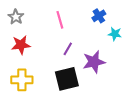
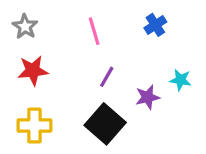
cyan star: (115, 34) -> (181, 80), moved
purple star: (94, 62) -> (148, 97), size x0.7
black square: (67, 79) -> (105, 124), turned -35

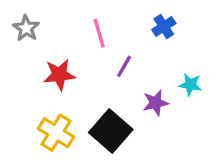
red star: (33, 70) -> (59, 75), moved
purple line: (107, 77) -> (124, 66), moved
yellow cross: (34, 125) -> (56, 133), moved, turned 32

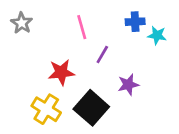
blue cross: (164, 27) -> (135, 22), turned 30
red star: (59, 75) -> (61, 72), moved
cyan star: (190, 85) -> (157, 35), moved

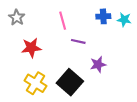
cyan star: (157, 35) -> (124, 20), moved
purple line: (102, 54) -> (78, 41), turned 72
red star: (61, 72) -> (31, 48), moved

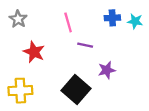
red star: (31, 48) -> (34, 52), turned 30
yellow cross: (35, 83) -> (20, 91), moved, turned -35

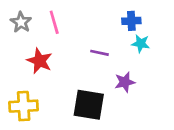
cyan star: (135, 21) -> (141, 44), moved
pink line: (68, 22) -> (54, 22), moved
black square: (76, 89) -> (89, 105), turned -32

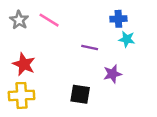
pink line: (54, 22) -> (49, 20), turned -42
red star: (40, 61) -> (24, 64), moved
black square: (89, 105) -> (80, 94), size x0.7

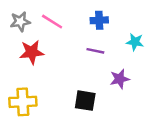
blue cross: (118, 19) -> (99, 20), moved
gray star: (19, 20) -> (20, 22), turned 30
red star: (24, 64) -> (32, 52), moved, turned -30

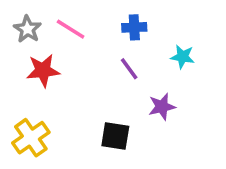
gray star: (20, 22) -> (27, 29), turned -30
purple line: (95, 51) -> (129, 69), turned 42
yellow cross: (23, 102) -> (31, 138), turned -32

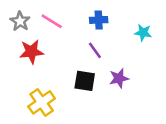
cyan star: (183, 57) -> (143, 33), moved
black square: (115, 136) -> (85, 81), moved
yellow cross: (31, 138) -> (42, 102), moved

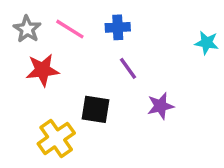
blue cross: (99, 20) -> (118, 27), moved
cyan star: (143, 33) -> (207, 43), moved
black square: (85, 81) -> (96, 109), moved

